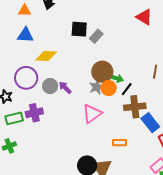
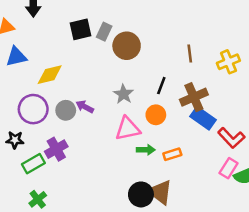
brown circle: (102, 72) -> (127, 46), moved
green arrow: (116, 78) -> (146, 150), moved
orange circle: (109, 88) -> (156, 115), moved
brown cross: (135, 107) -> (194, 97), moved
pink triangle: (92, 114) -> (128, 129), turned 40

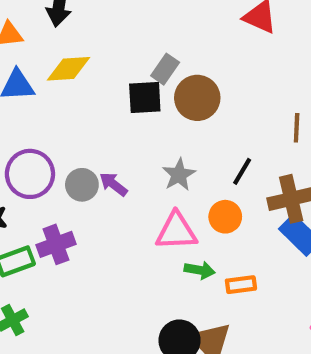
black square: (80, 29) -> (145, 97), moved
yellow diamond: (50, 75) -> (69, 69), moved

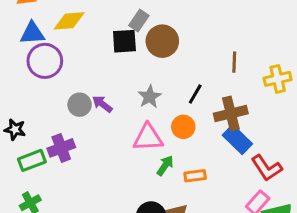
purple circle: (30, 174) -> (45, 61), moved
green arrow: (200, 270) -> (165, 166), turned -65

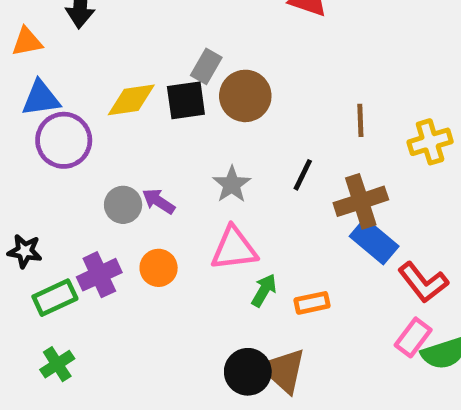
yellow diamond: (69, 21) -> (131, 100), moved
orange circle: (183, 127) -> (159, 268), moved

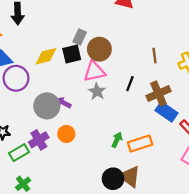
gray circle: (123, 205) -> (47, 106), size x1.5
pink triangle: (234, 249) -> (94, 71), moved
orange rectangle: (312, 303) -> (140, 143), size x1.5

